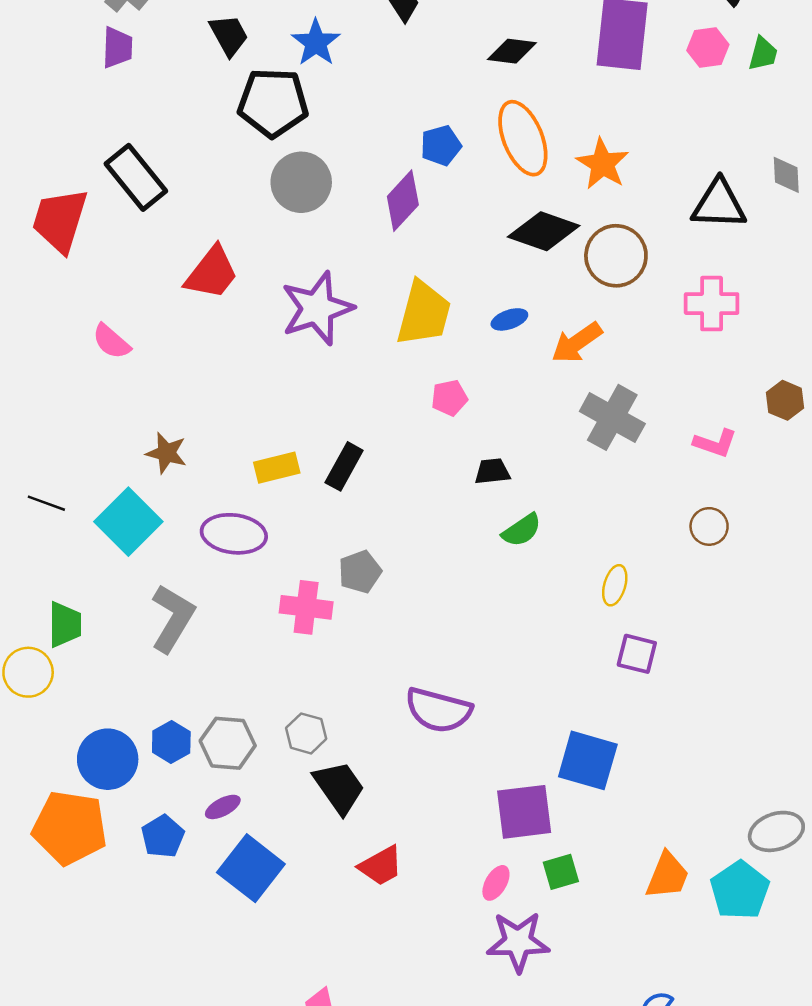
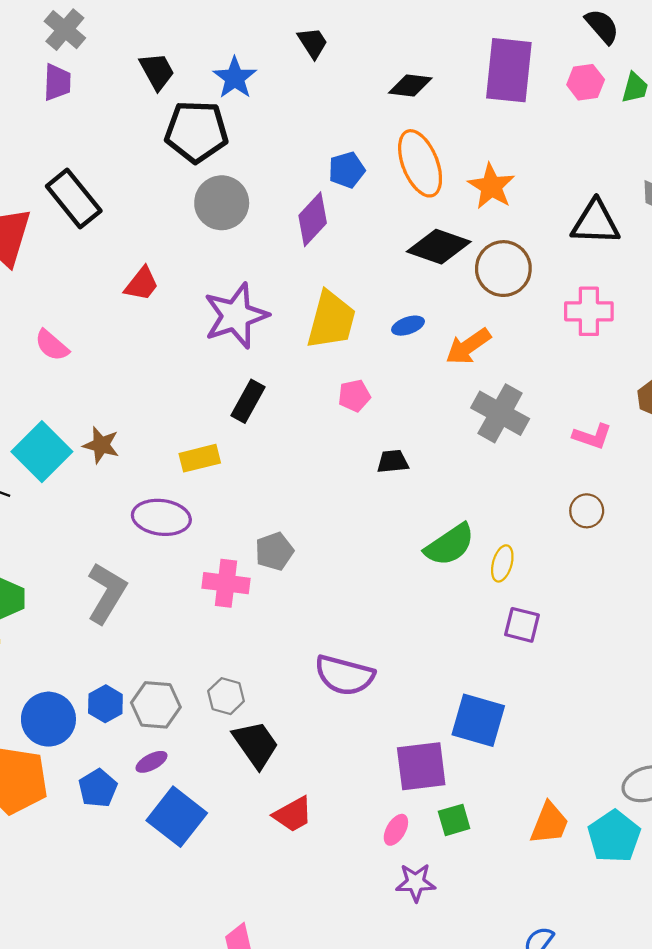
red trapezoid: (212, 273) -> (142, 284), size x0.7
black rectangle: (344, 466) -> (248, 401), moved
cyan square: (128, 522) -> (42, 452), moved
green semicircle: (522, 530) -> (450, 545), moved, size x1.4
purple star: (518, 942) -> (416, 882), size x0.7

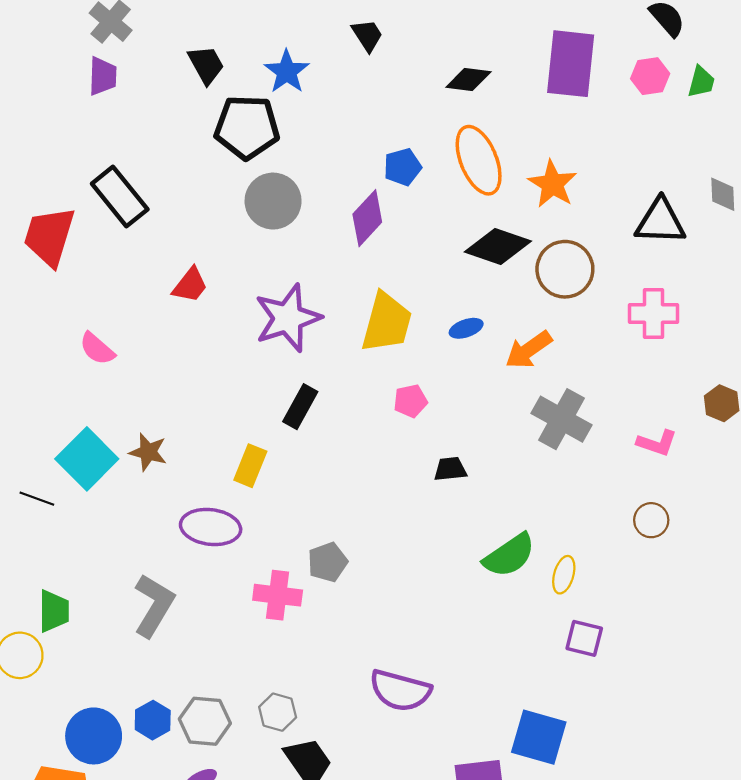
yellow rectangle: (200, 458) -> (250, 466), turned -54

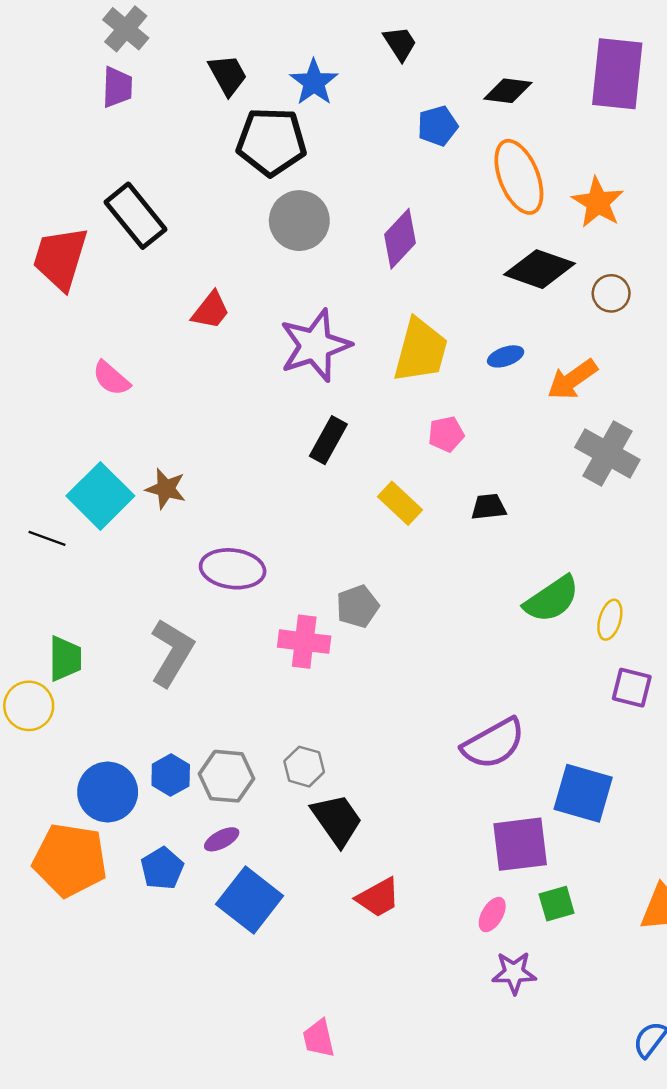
blue pentagon: (403, 167) -> (438, 126), moved
brown circle: (565, 269) -> (611, 293), size x0.6
yellow rectangle: (250, 466) -> (400, 503), moved, turned -69
purple semicircle: (400, 691) -> (493, 743), moved, turned -44

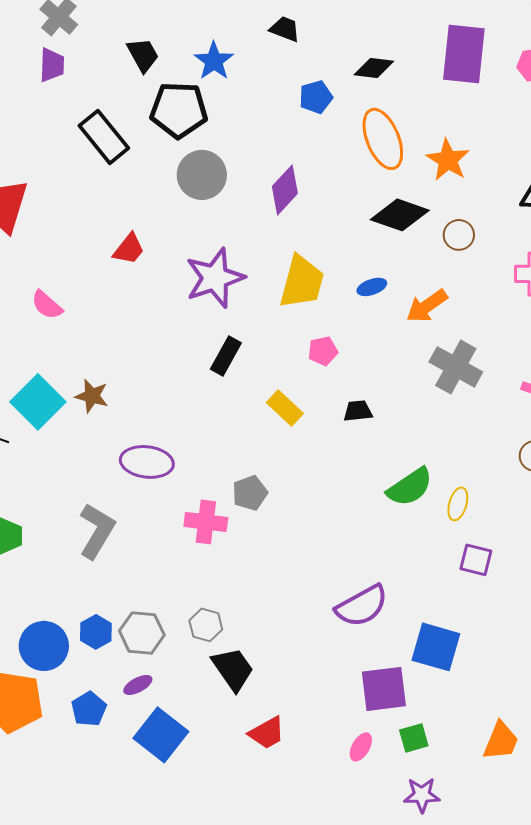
black trapezoid: (400, 43) -> (285, 29), turned -36
black rectangle: (136, 216) -> (104, 137), moved
purple star: (514, 973) -> (422, 795), moved

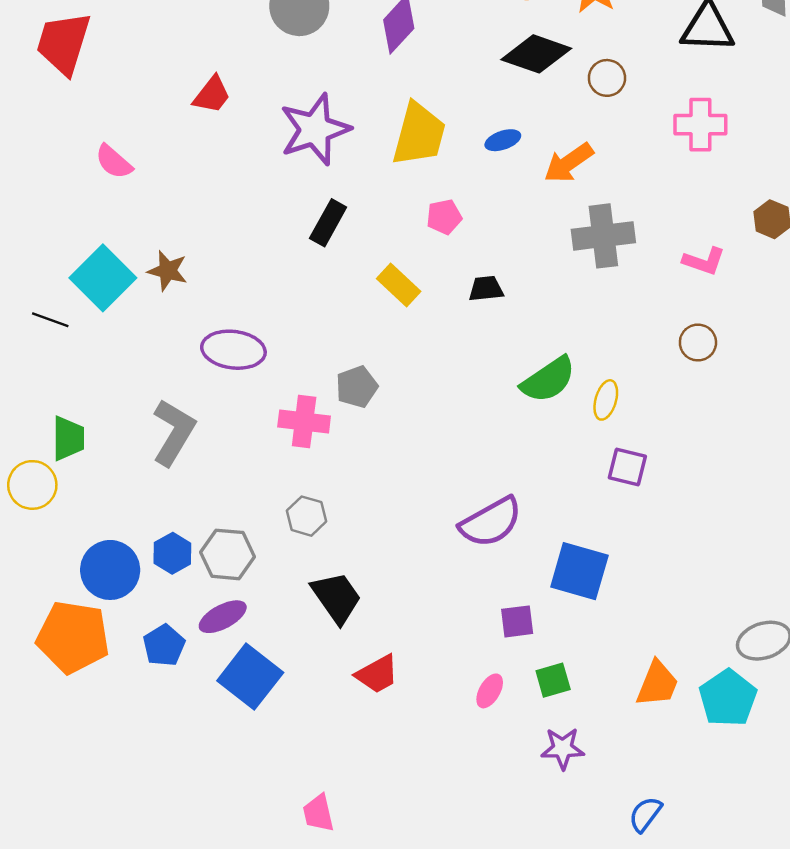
gray cross: (456, 367) -> (603, 236), turned -36
gray hexagon: (206, 625) -> (306, 516), moved
purple ellipse: (138, 685) -> (223, 617), size x1.4
purple square: (384, 689) -> (517, 621), size x0.6

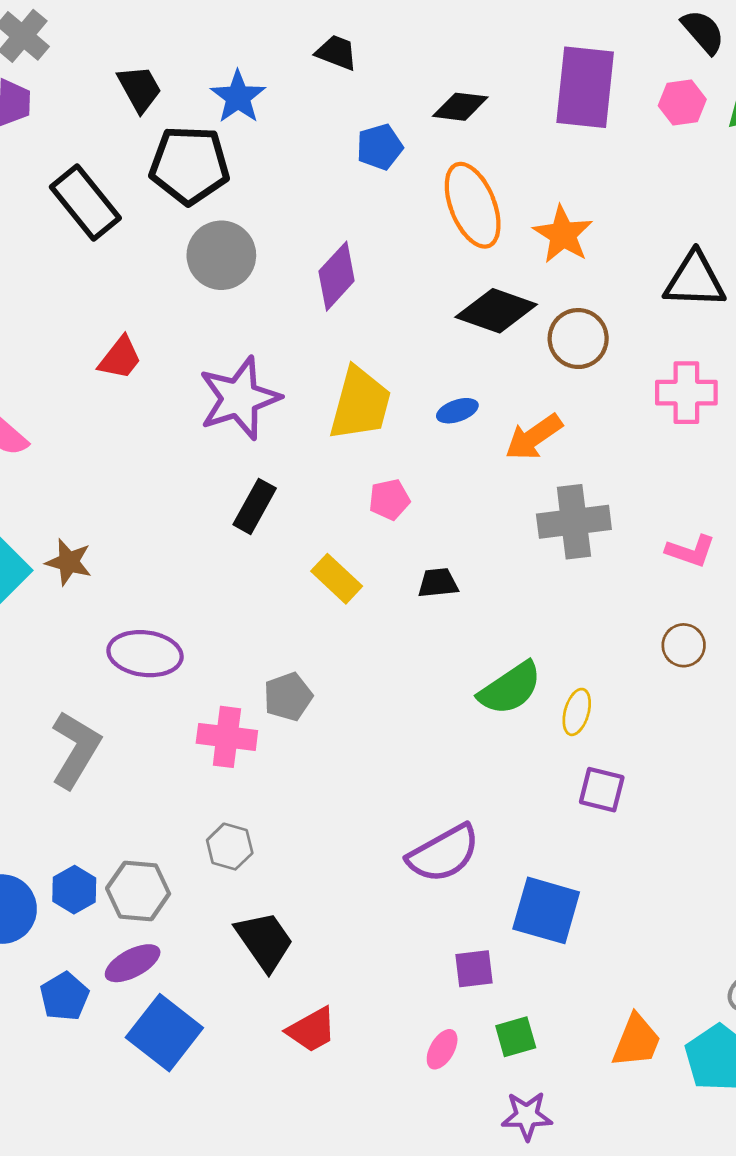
brown circle: (607, 78) -> (578, 339), size x1.4

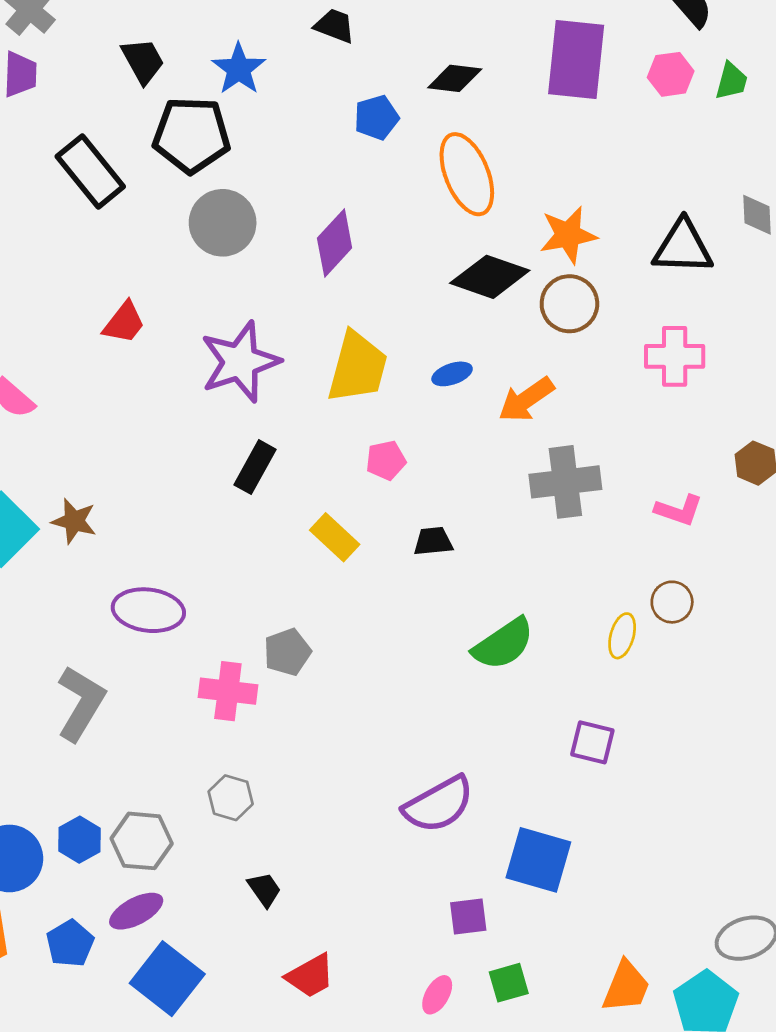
orange star: (563, 234) -> (568, 235), moved, turned 30
yellow ellipse: (577, 712) -> (622, 636), moved
black trapezoid: (264, 941) -> (264, 890), size x0.6

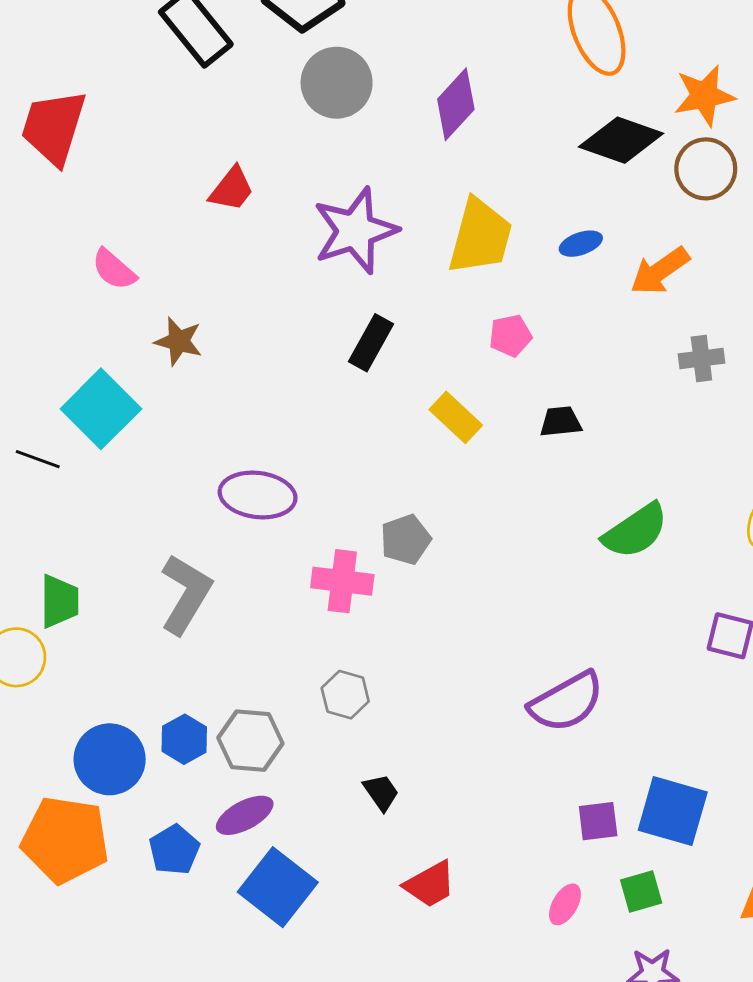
gray cross: (565, 482) -> (701, 359), size x0.6
brown star: (74, 521) -> (179, 341), moved
blue square: (538, 860) -> (673, 811), moved

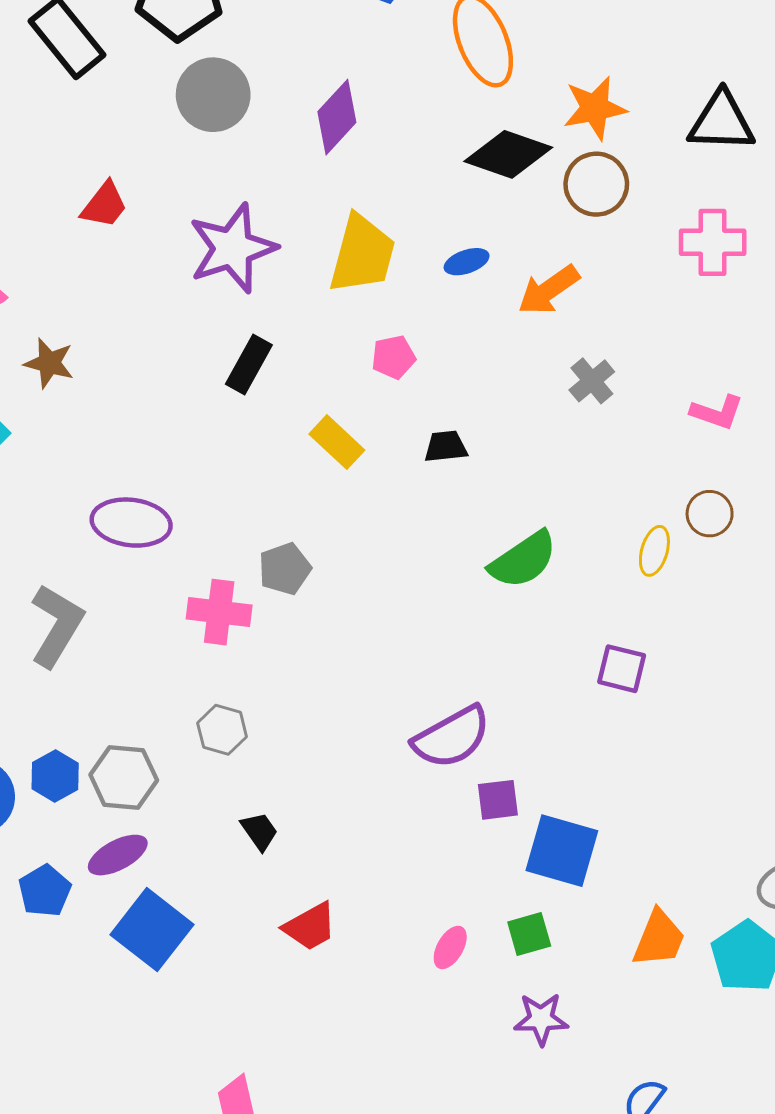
gray cross: (701, 359) -> (592, 381), turned -33
purple square: (598, 821) -> (498, 800), moved

